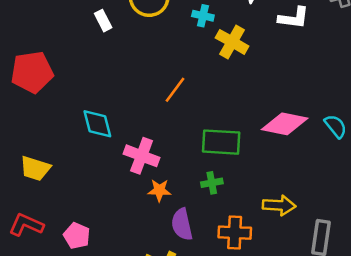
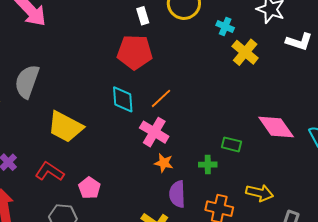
red pentagon: (32, 72) -> (135, 52), moved
orange line: (175, 90) -> (161, 98), moved
pink diamond: (285, 124) -> (276, 127), turned 33
green rectangle: (221, 142) -> (231, 144), moved, size x0.6
yellow trapezoid: (35, 168) -> (65, 127), size x1.4

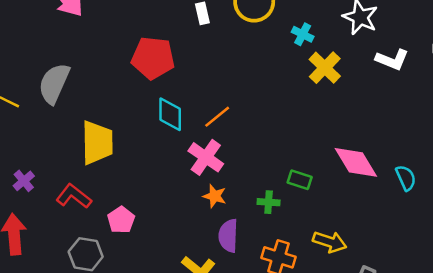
red pentagon: (135, 52) -> (153, 58), moved
yellow trapezoid: (65, 127) -> (97, 143), turned -123

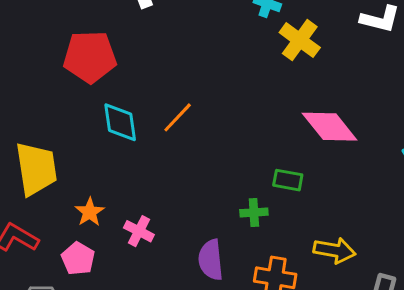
pink cross: (206, 157) -> (139, 231), moved, size x0.7
pink diamond: (356, 162) -> (330, 127), moved
orange star: (215, 196) -> (90, 212), moved, turned 30

